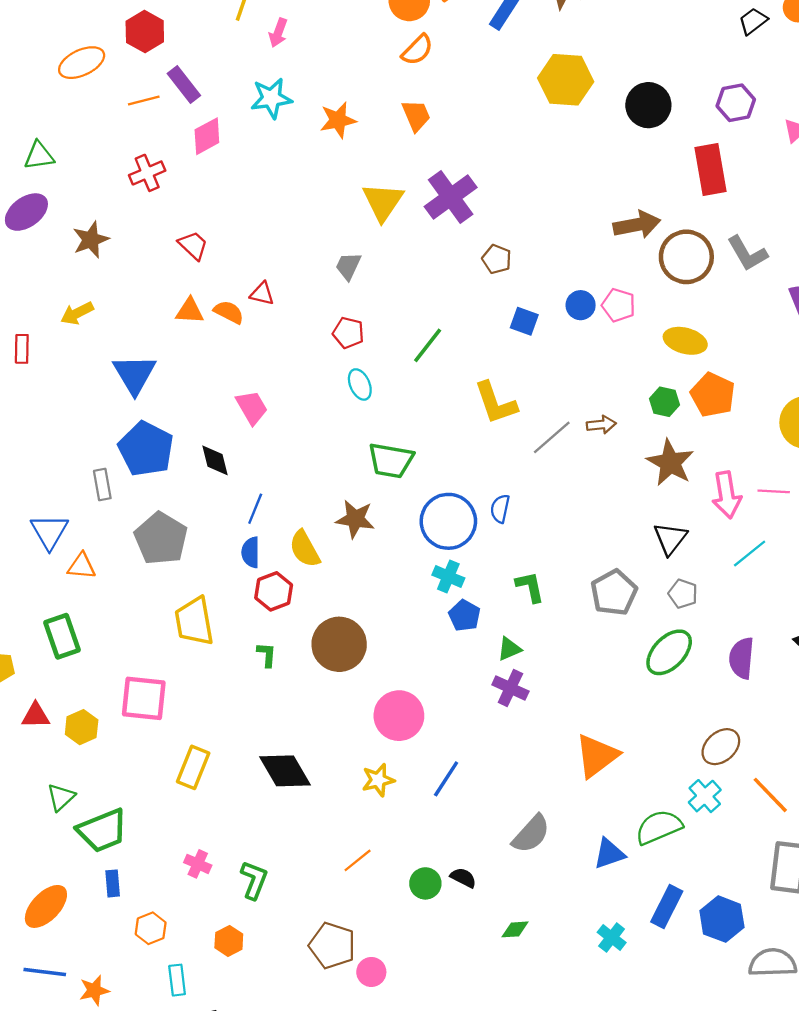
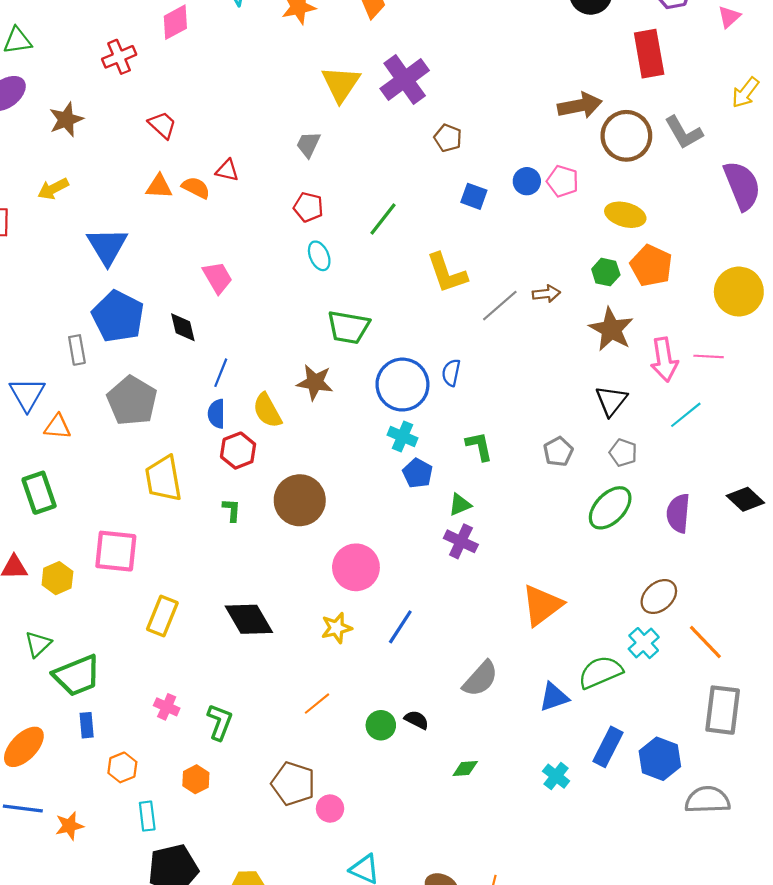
gray pentagon: (614, 593) -> (558, 452), size x0.7

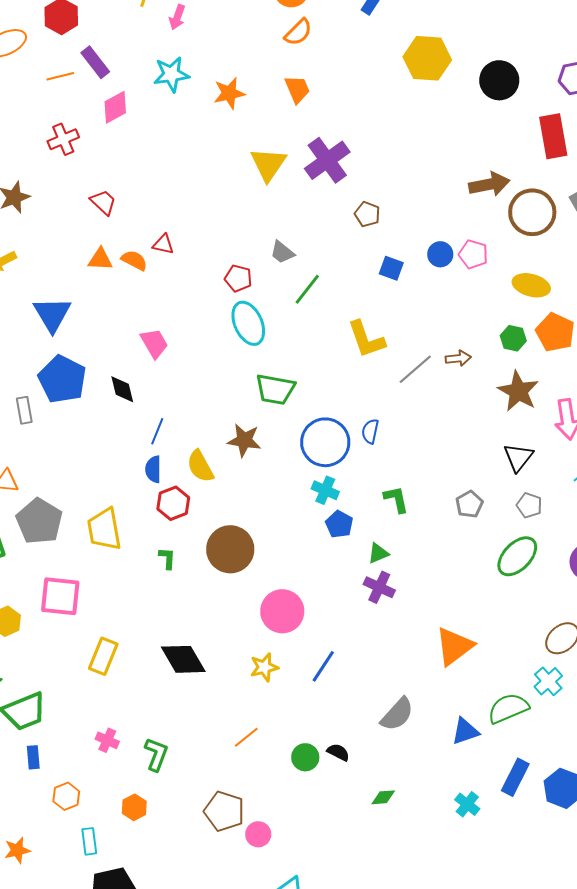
gray trapezoid: (308, 144) -> (282, 252), moved, turned -76
cyan ellipse: (319, 256) -> (248, 323), size x1.6
gray pentagon: (132, 401) -> (39, 521), moved

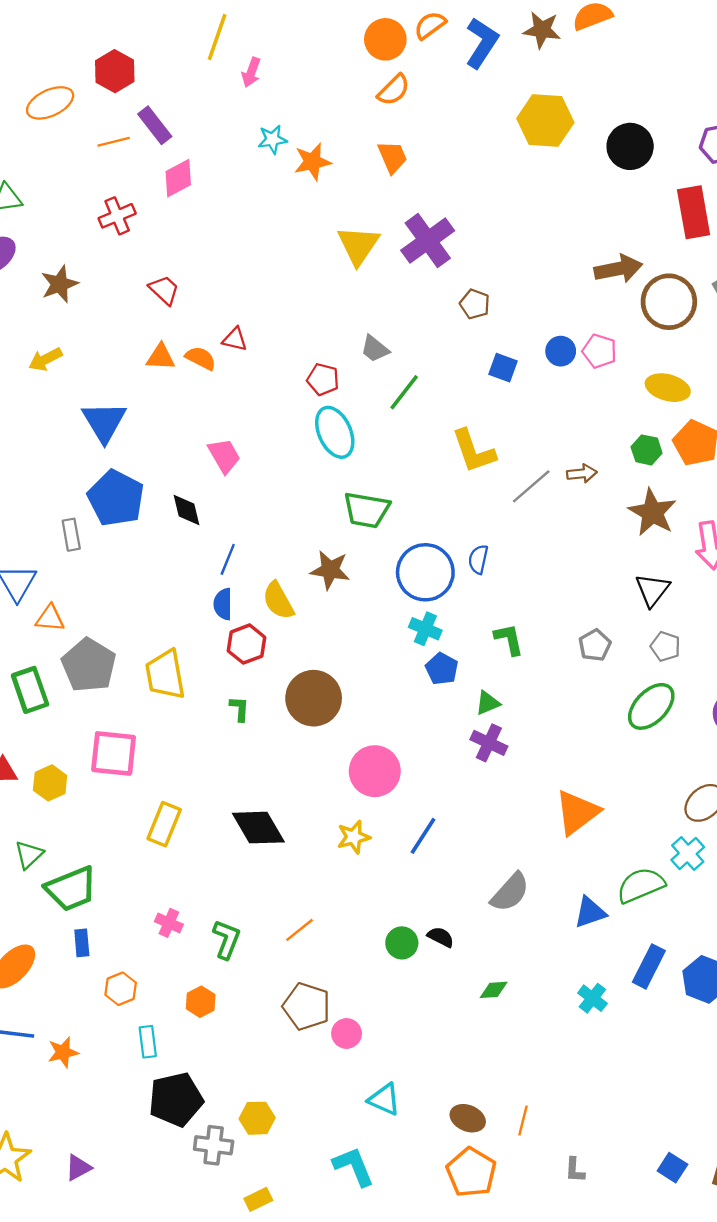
cyan star: (171, 74) -> (272, 139), moved, size x0.7
orange line: (246, 737) -> (299, 930), moved

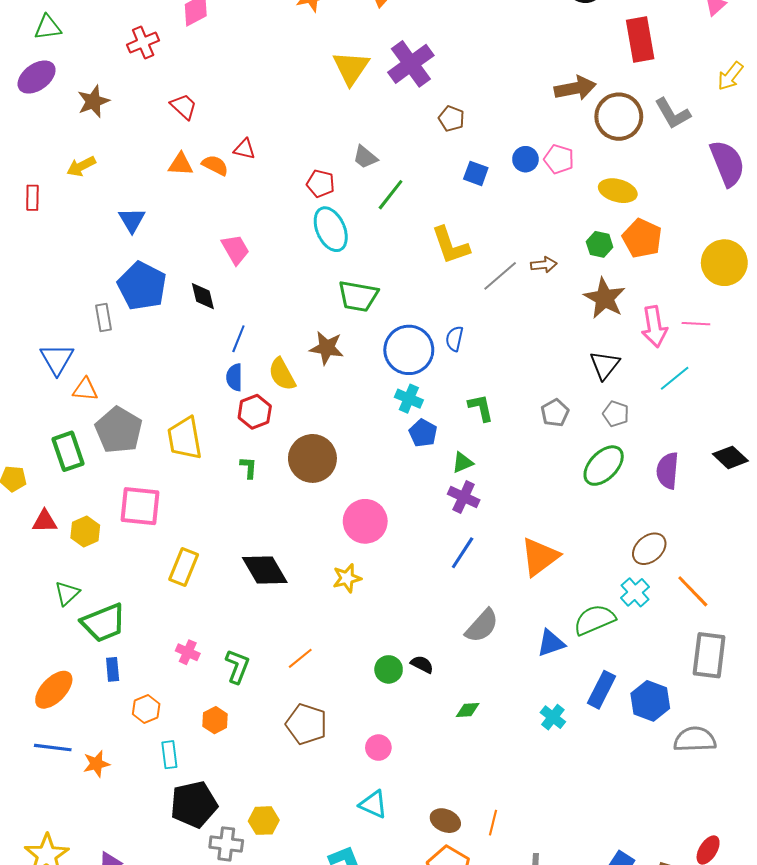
blue triangle: (104, 422) -> (132, 220), size x0.7
blue line: (423, 836) -> (463, 553), moved
pink circle: (347, 1033) -> (378, 748), moved

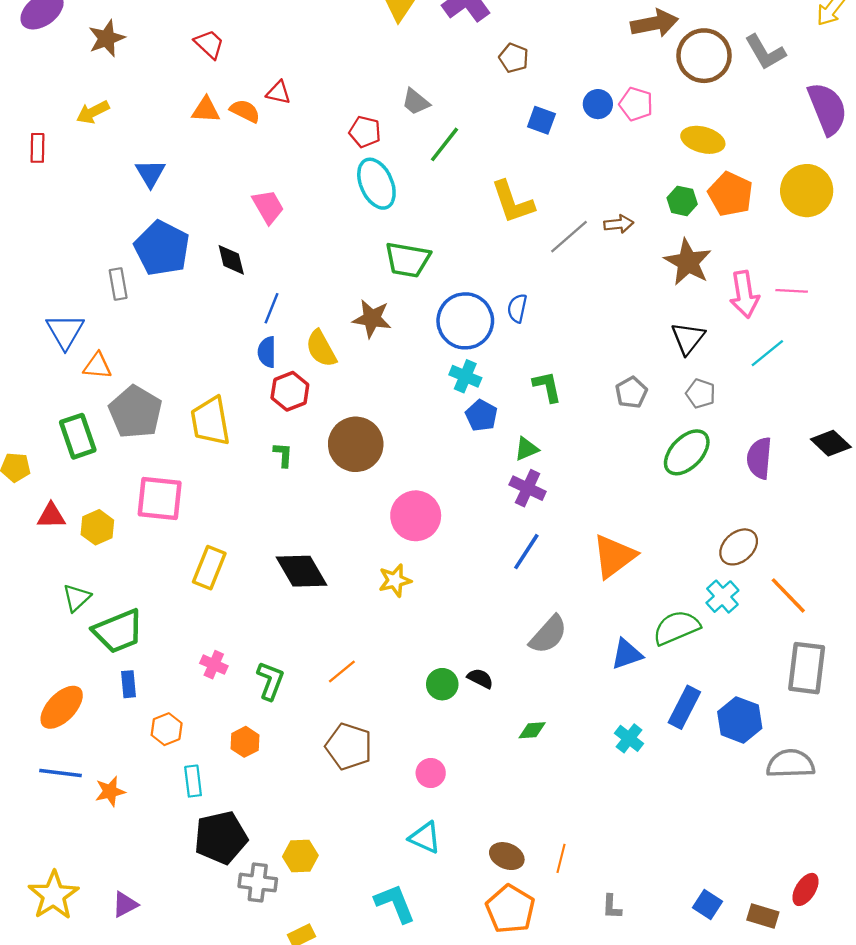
yellow circle: (724, 263) -> (807, 191), moved

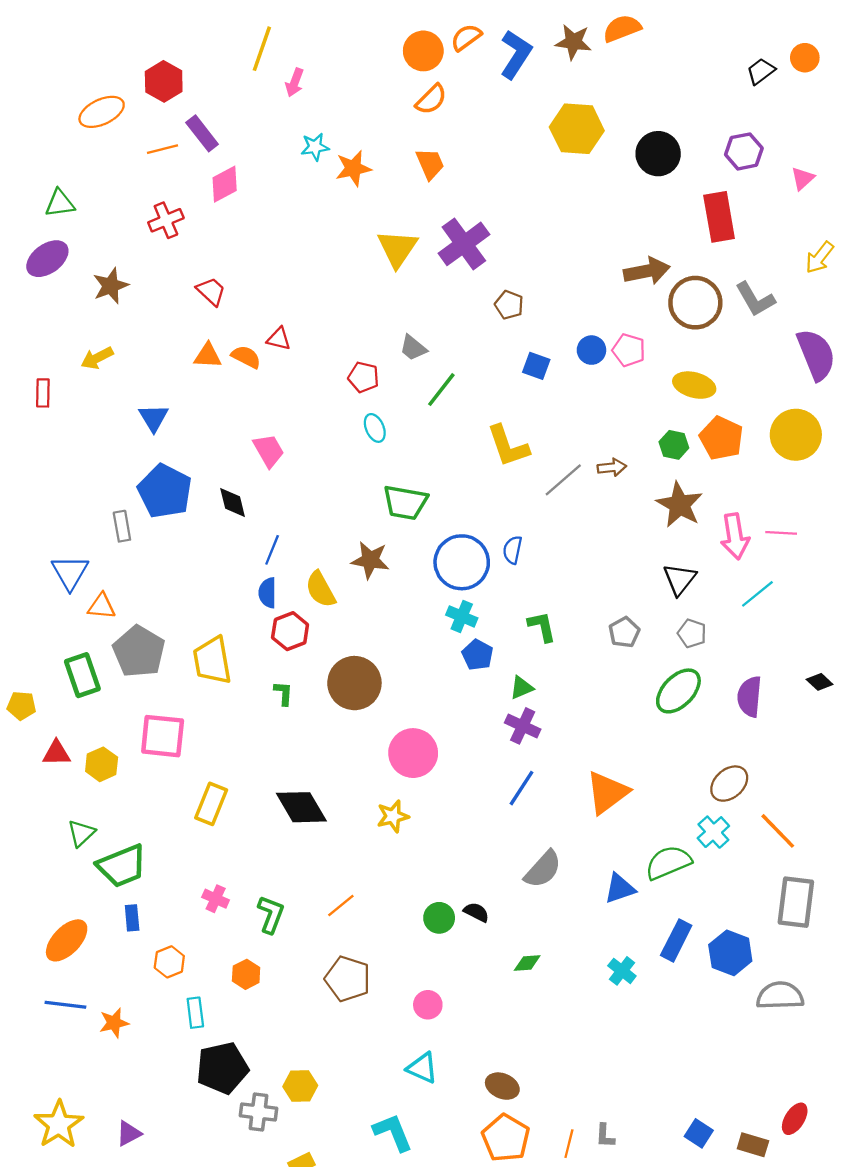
cyan ellipse: (376, 184) -> (375, 428), size x0.6
black diamond: (831, 443) -> (820, 682), size x0.7
orange line: (561, 858) -> (569, 1144), moved

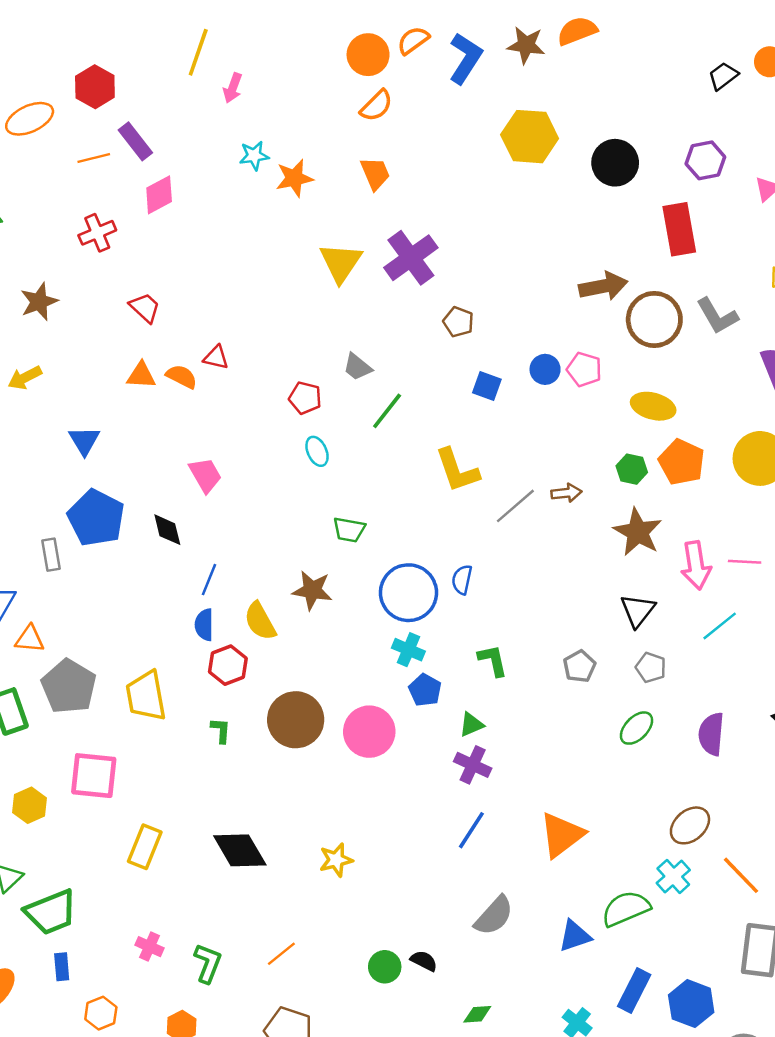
green trapezoid: (405, 502) -> (349, 530), size x0.7
green ellipse: (678, 691) -> (637, 728), size x0.7
pink circle: (413, 753) -> (369, 732), moved

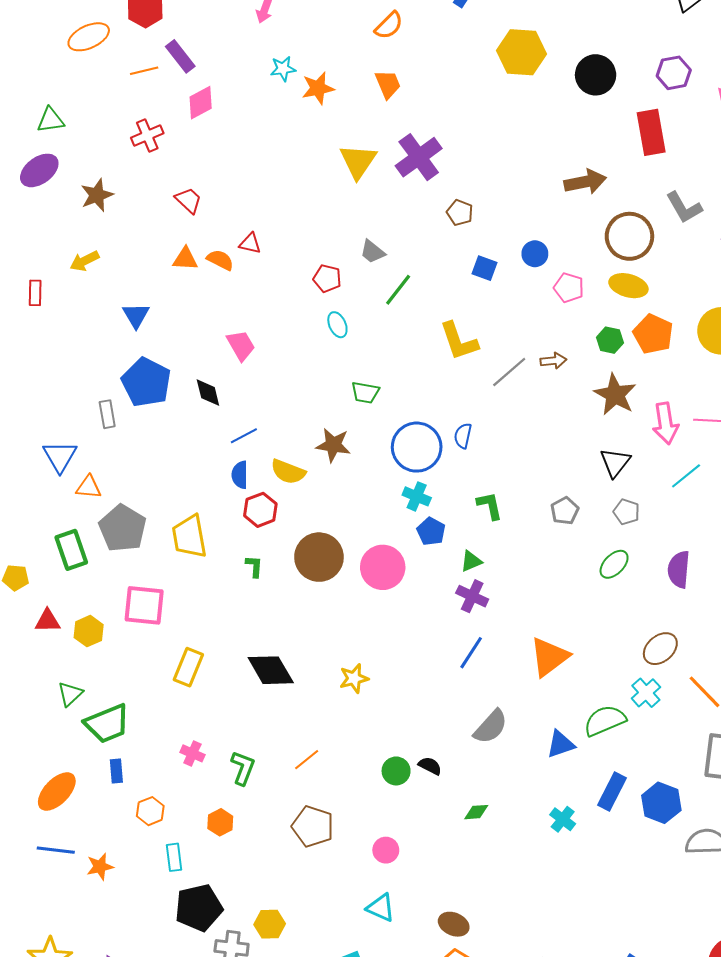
brown circle: (654, 319) -> (629, 236), moved
pink pentagon: (584, 369) -> (569, 288), moved
blue line: (209, 580) -> (244, 436), turned 40
yellow semicircle: (260, 621) -> (288, 472), turned -40

